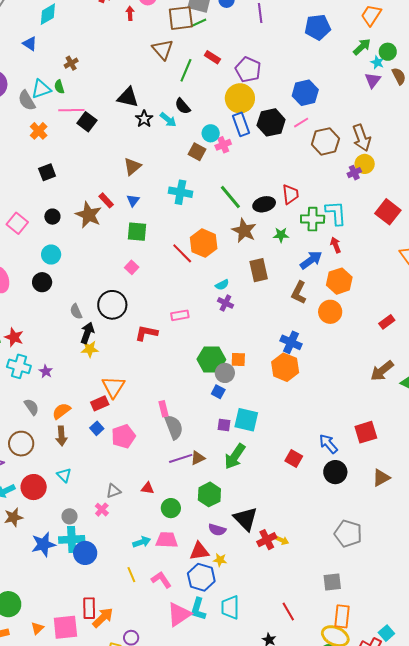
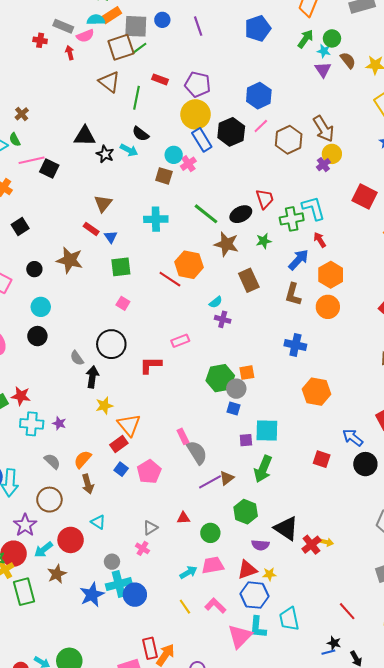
red rectangle: (106, 200) -> (91, 229), moved
yellow star: (90, 349) -> (104, 406), moved
orange hexagon: (285, 367) -> (316, 392), moved

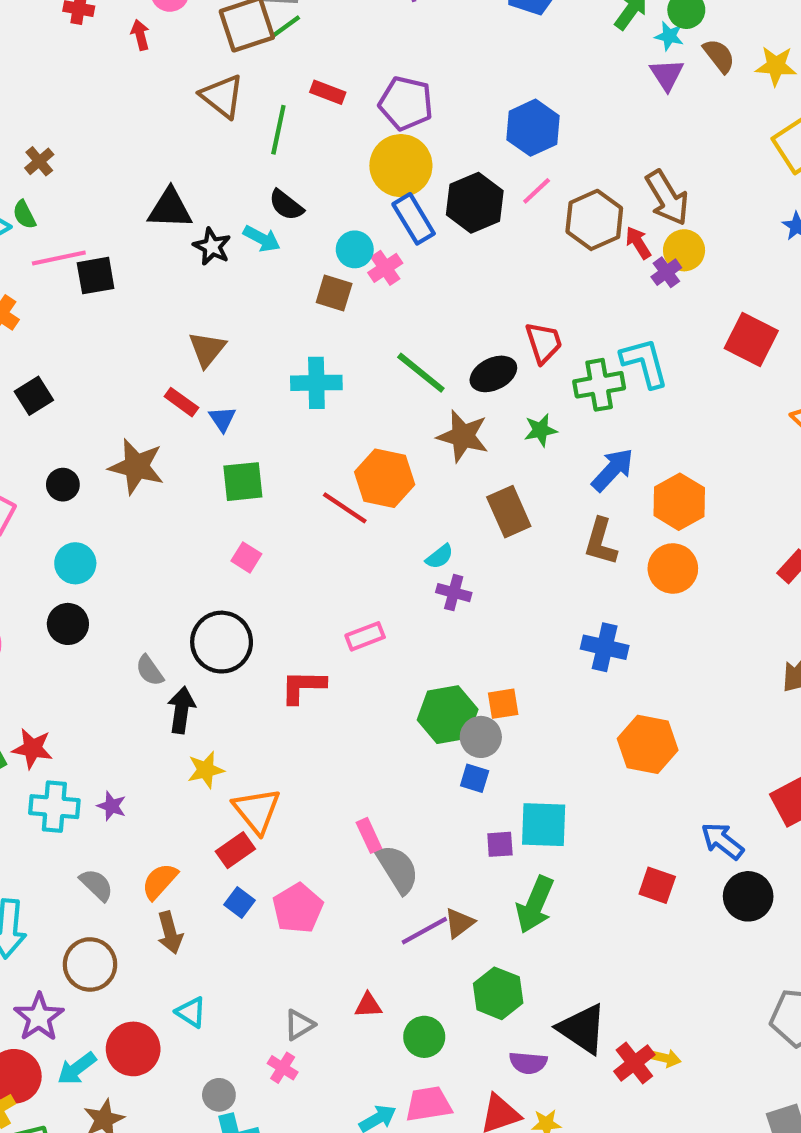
black square: (49, 169) -> (96, 276), turned -36
red arrow: (320, 240) -> (638, 243), moved

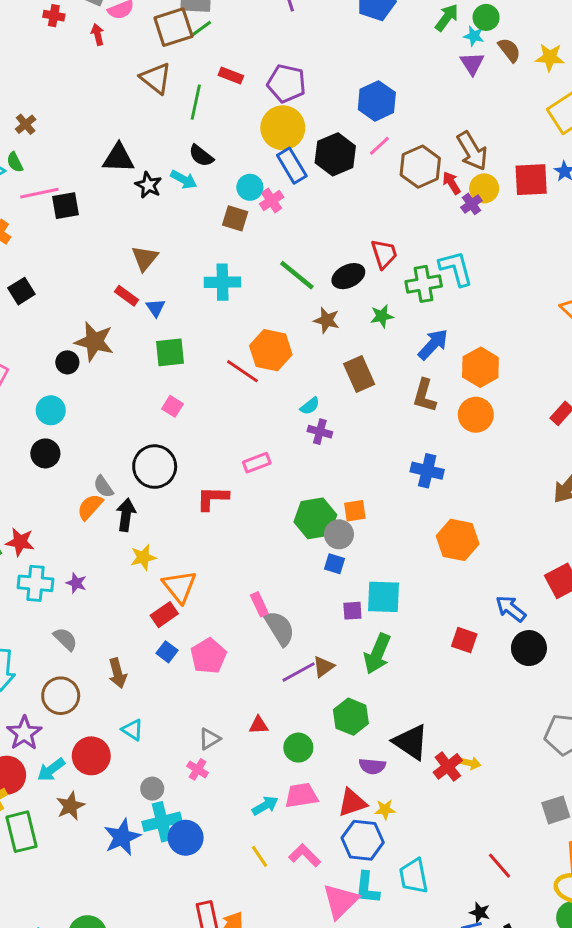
red square: (751, 339) -> (531, 180), moved, turned -30
brown star: (463, 436) -> (327, 320), size x0.7
black circle: (63, 485) -> (67, 362), moved
orange semicircle: (160, 881) -> (90, 507), moved

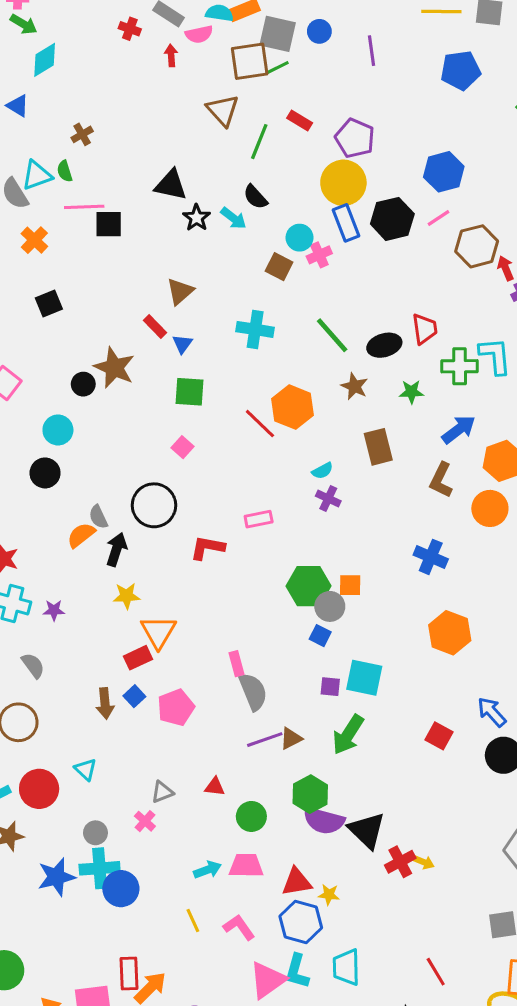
purple star: (76, 583) -> (54, 610), turned -30
brown arrow: (118, 673) -> (105, 703), moved
purple semicircle: (372, 766) -> (324, 821), moved, size x1.5

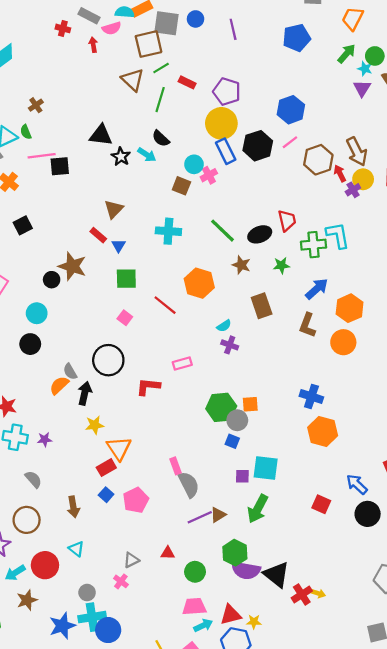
green line: (277, 68) -> (161, 68), moved
red line: (260, 424) -> (165, 305), moved
blue cross: (431, 557) -> (311, 397), moved
brown arrow: (105, 703) -> (73, 507), moved
cyan arrow: (207, 870) -> (203, 625), moved

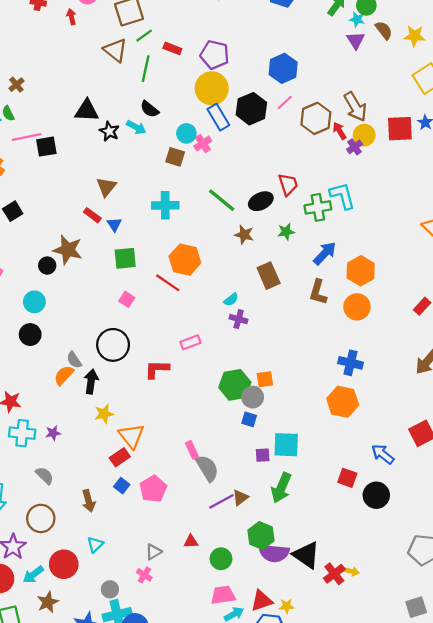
orange hexagon: (199, 283) -> (185, 260), moved
blue cross: (311, 397) -> (351, 363), moved
black circle: (368, 514) -> (376, 495), moved
cyan triangle: (76, 549) -> (95, 545), turned 42

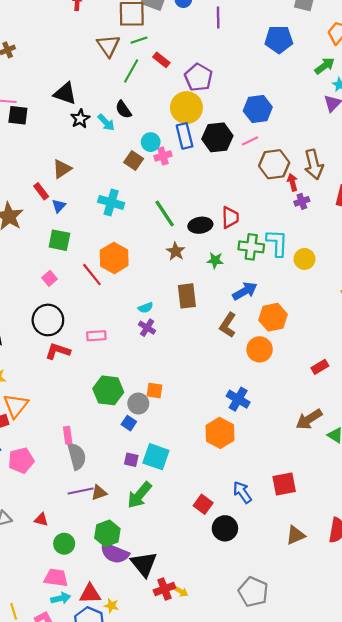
yellow circle: (364, 135) -> (305, 259), moved
black circle: (113, 345) -> (48, 320), moved
green hexagon: (235, 385) -> (108, 390), moved

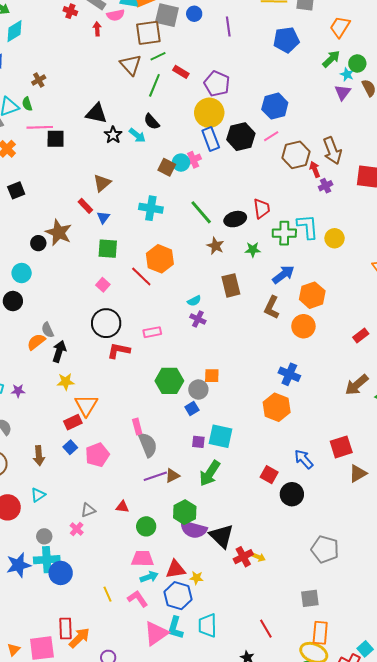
cyan circle: (151, 142) -> (181, 163), moved
blue square: (129, 423) -> (192, 409), turned 32
brown triangle: (296, 535) -> (358, 473), moved

